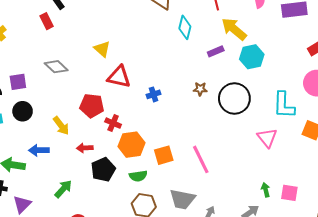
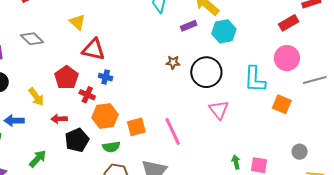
blue cross: (154, 94) -> (106, 77), moved, turned 32
red pentagon: (92, 106) -> (67, 78), turned 30
pink triangle: (267, 138) -> (219, 110), moved

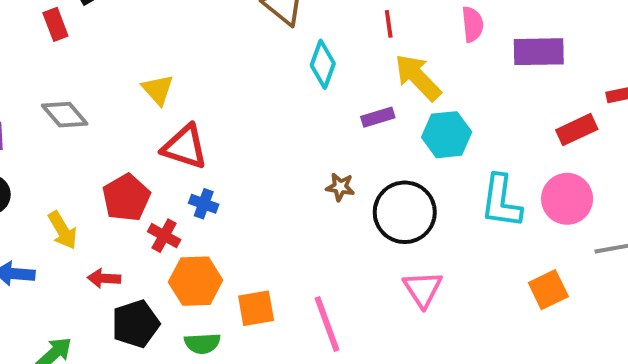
cyan L-shape: (255, 79) -> (501, 201), moved
orange square: (282, 104) -> (548, 290), turned 36

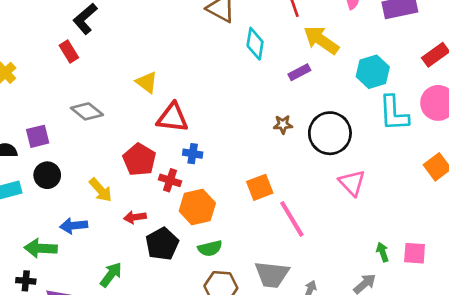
cyan hexagon: (447, 135) -> (373, 72), moved
orange square: (256, 308) -> (260, 187), moved

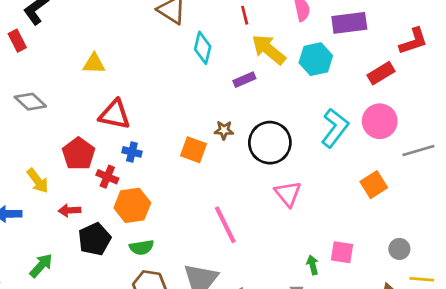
cyan hexagon: (373, 72) -> (316, 59), moved
yellow triangle: (147, 82) -> (94, 64), moved, turned -40
cyan L-shape: (394, 113) -> (335, 128), turned -144
orange square: (260, 187) -> (194, 150), moved, turned 36
pink square: (415, 253) -> (342, 252), moved

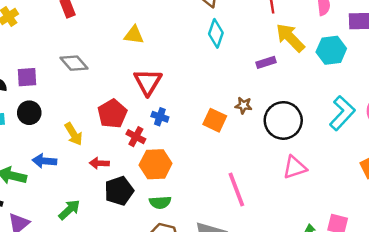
cyan diamond: (203, 48) -> (216, 33), moved
red triangle: (115, 115) -> (148, 82), turned 44
pink triangle: (288, 194) -> (295, 167), turned 45

